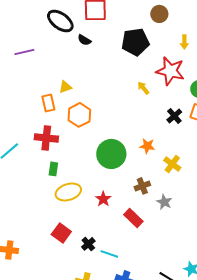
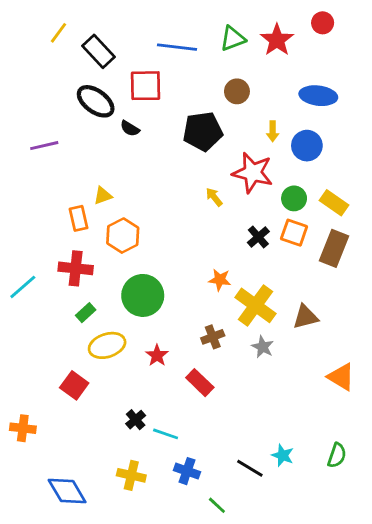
green circle: (111, 154) -> (143, 295), moved
yellow cross: (172, 164) -> (256, 305), size x1.6
green rectangle: (53, 169) -> (86, 313), turned 40
gray star: (164, 202) -> (263, 347), moved
red square: (61, 233) -> (74, 385), moved

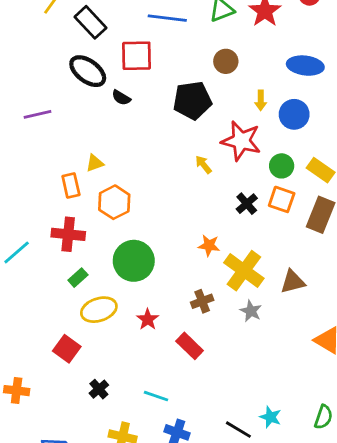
black cross: (136, 420) -> (99, 389), moved

